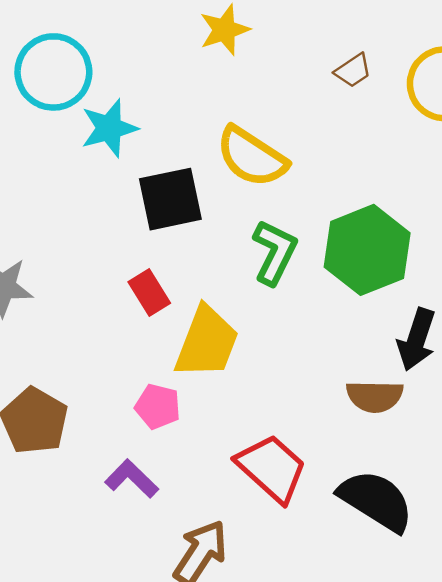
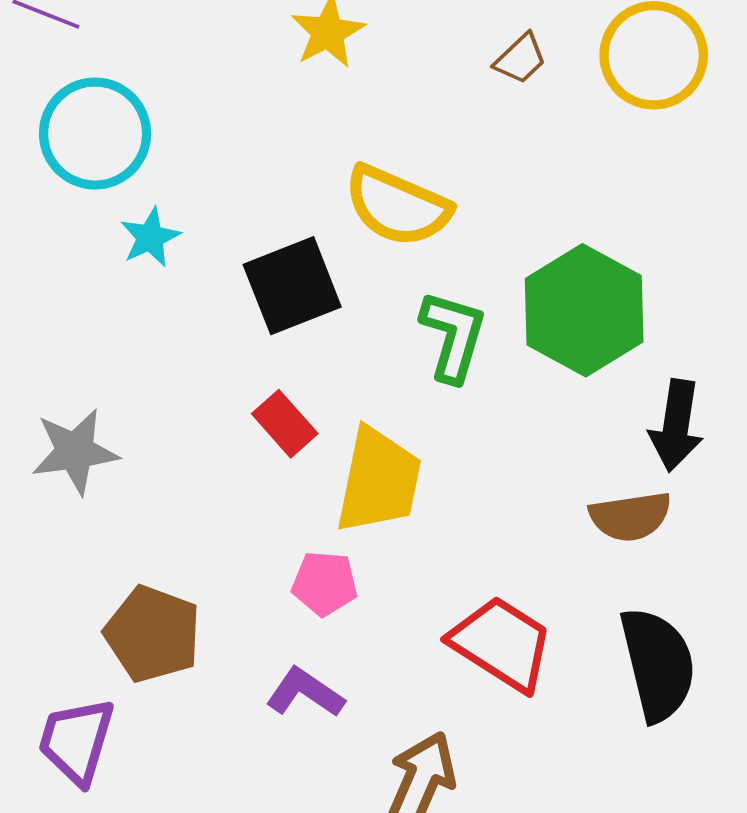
cyan star: (109, 128) -> (150, 237), moved, size x0.7
black semicircle: (376, 501) -> (658, 664), turned 54

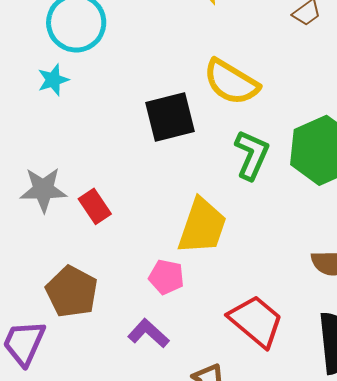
cyan star: (150, 237) -> (53, 80), moved
red rectangle: (285, 424) -> (95, 206), moved

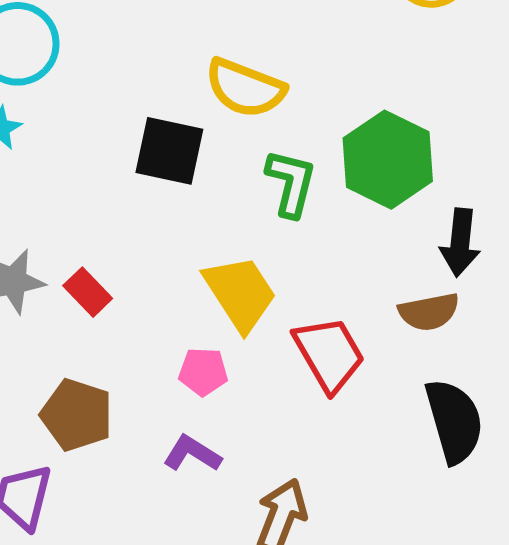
black square: (170, 117) -> (169, 151), turned 36
yellow trapezoid: (202, 226) -> (240, 293), turned -42
red trapezoid: (256, 321) -> (329, 354), moved, turned 30

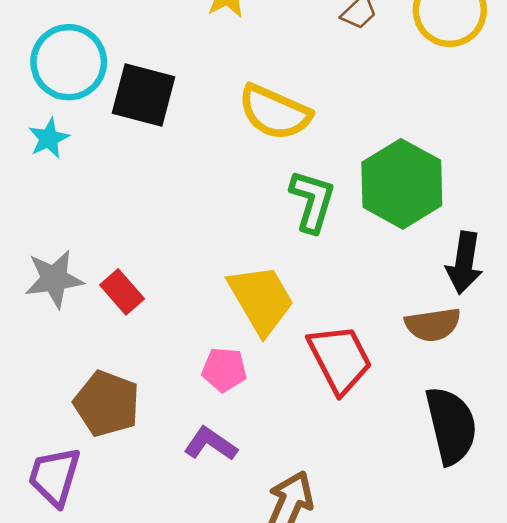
black square: (169, 151) -> (144, 95), moved

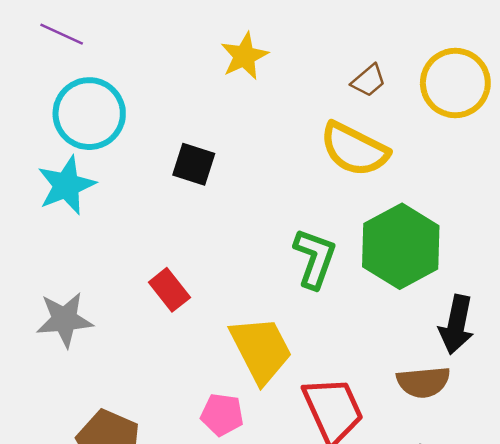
black square: (144, 95) -> (194, 164), moved, size x0.7
yellow semicircle: (275, 112) -> (354, 149), moved
cyan star: (49, 138) -> (66, 185), size x1.5
red rectangle: (122, 292) -> (169, 290), moved

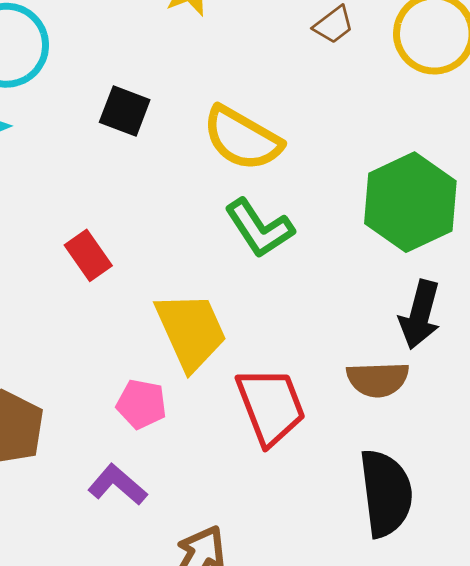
yellow semicircle: (354, 149) -> (242, 138), moved
green hexagon: (401, 246) -> (410, 202), moved
green L-shape: (315, 258) -> (259, 228), turned 124

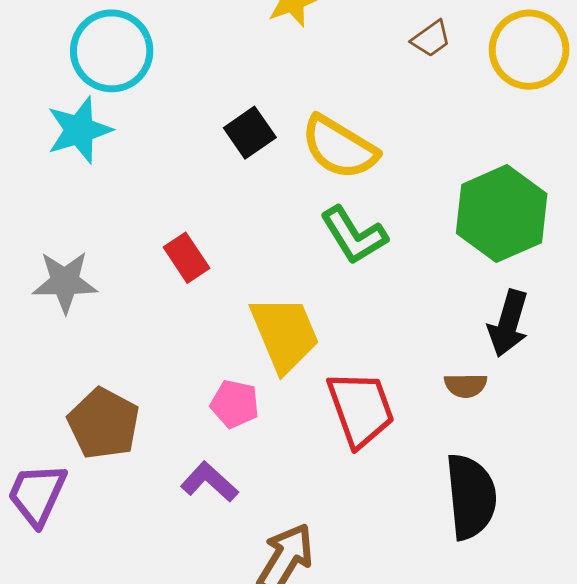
black square: (125, 111) -> (250, 133), moved, turned 33
brown semicircle: (378, 379) -> (466, 385), size x0.7

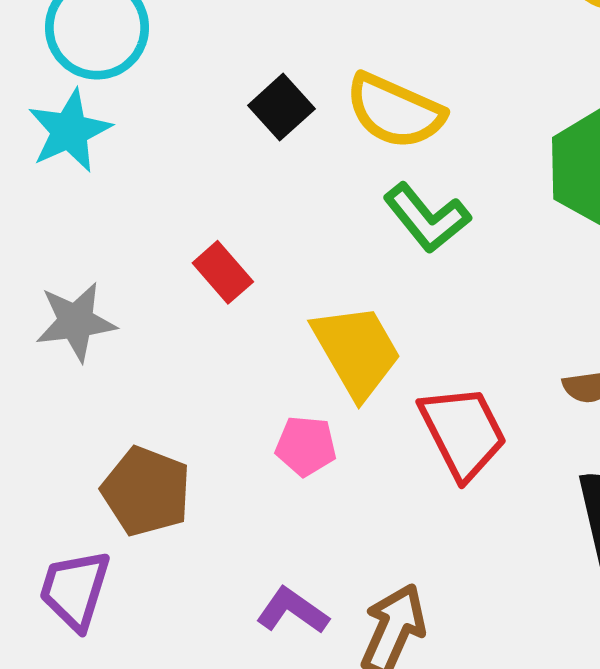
purple L-shape: (209, 482) -> (292, 611), moved

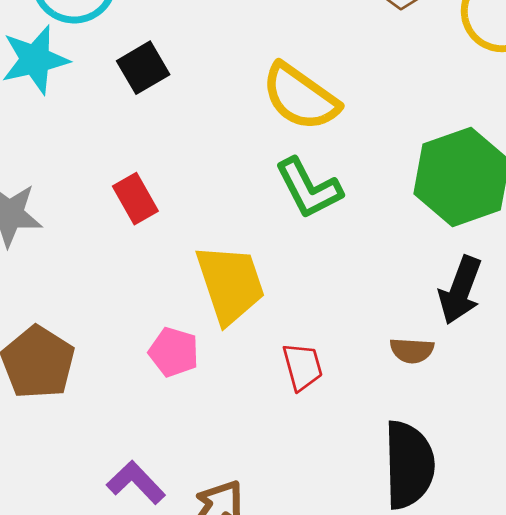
black square: (281, 107) -> (143, 68), moved
red trapezoid: (463, 432) -> (303, 367), size x0.6

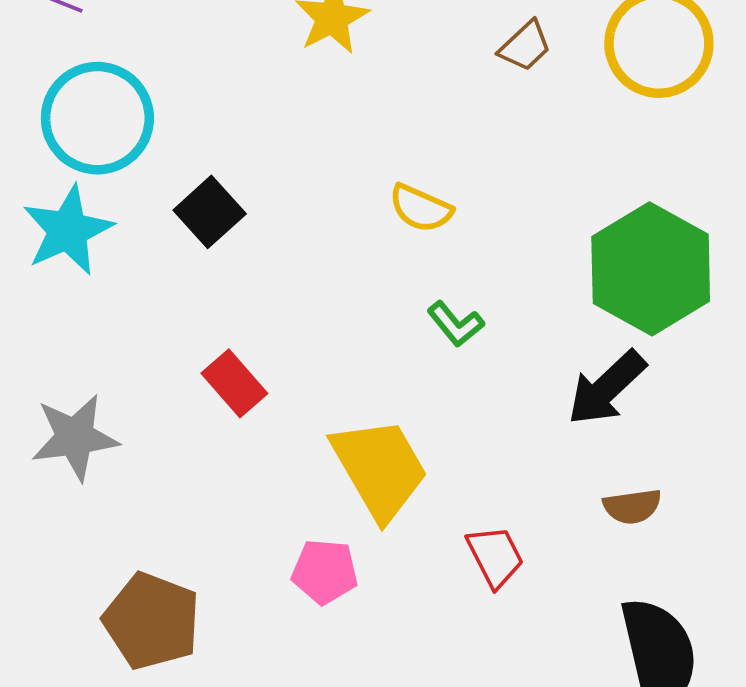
yellow semicircle: (300, 97) -> (421, 208), size x0.6
green L-shape: (309, 188) -> (456, 324), size x0.6
black arrow: (460, 290) -> (607, 388), moved, turned 38

